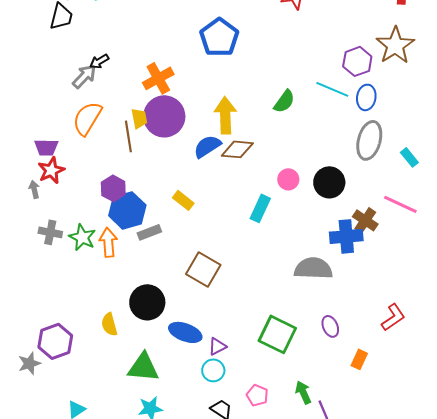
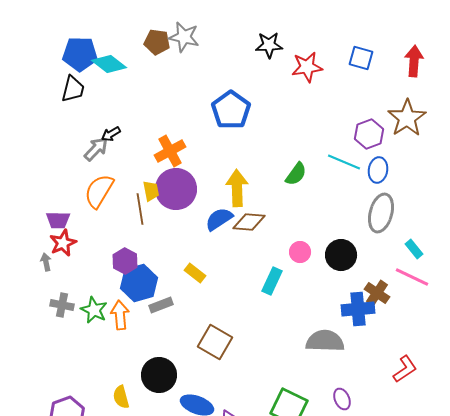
cyan rectangle: (409, 157) -> (414, 249), moved
red L-shape: (393, 317) -> (405, 369), moved

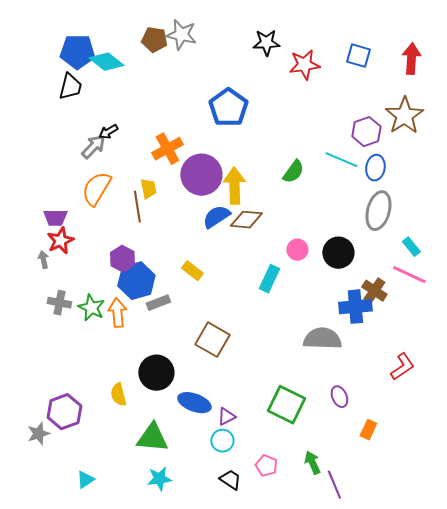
purple circle: (176, 189) -> (201, 175), moved

